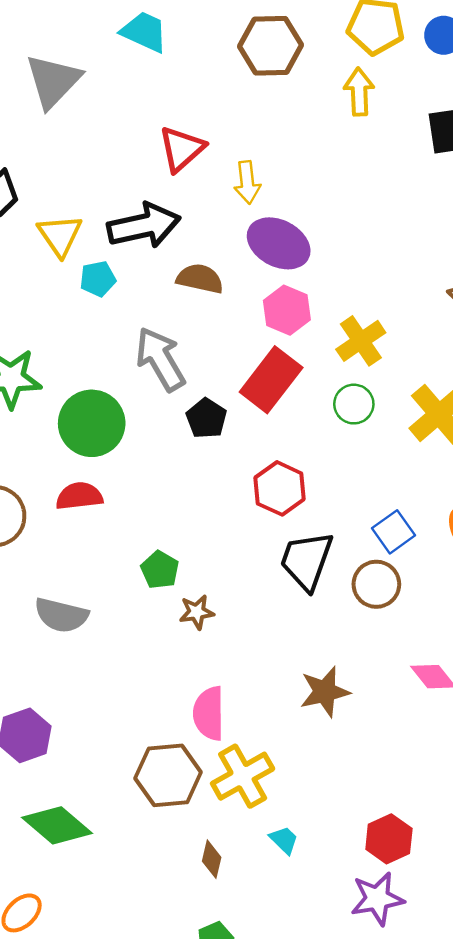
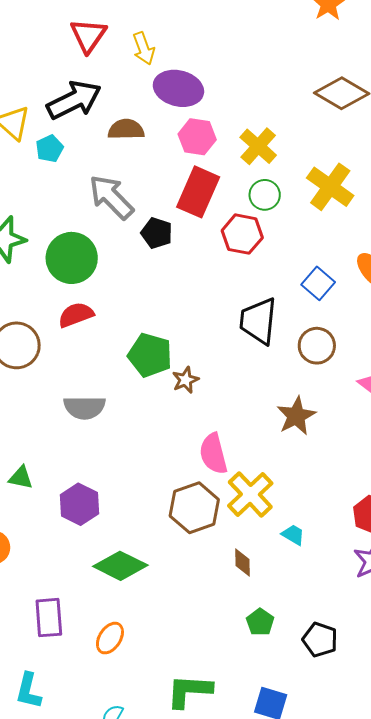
red hexagon: (280, 488) -> (242, 234), moved
green pentagon: (160, 570) -> (150, 355), size x1.5
brown circle: (376, 584) -> (317, 346), moved

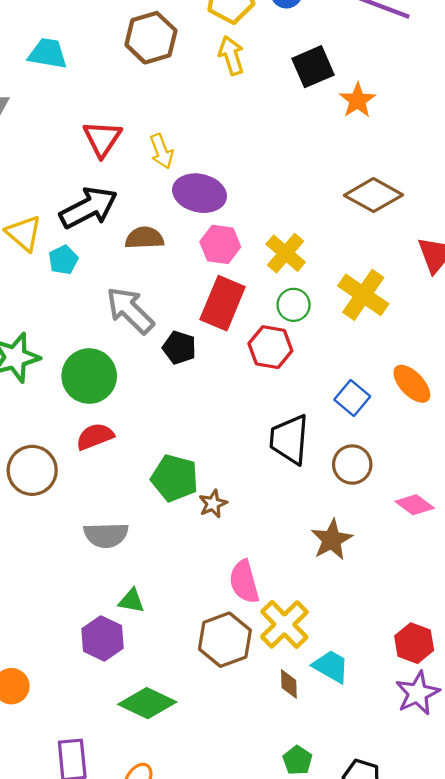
green triangle: (21, 478) -> (132, 601), moved
cyan trapezoid: (293, 535) -> (331, 666), size x1.5
brown diamond: (243, 562) -> (289, 684), moved

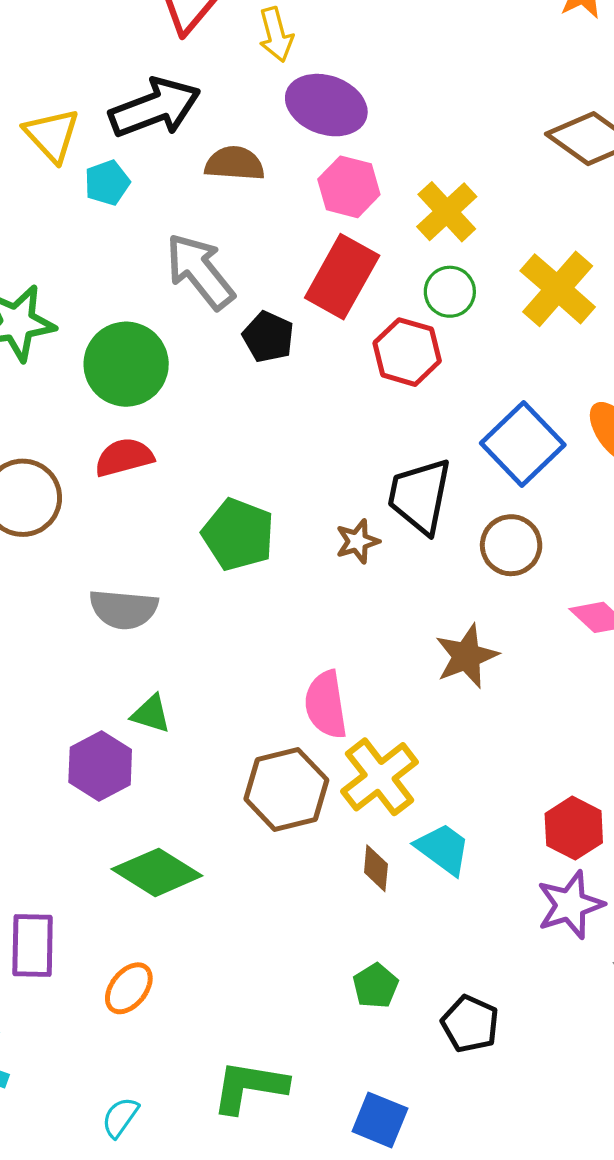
blue square: (352, 398) -> (523, 444), size x1.5
brown star: (213, 504) -> (357, 541), moved

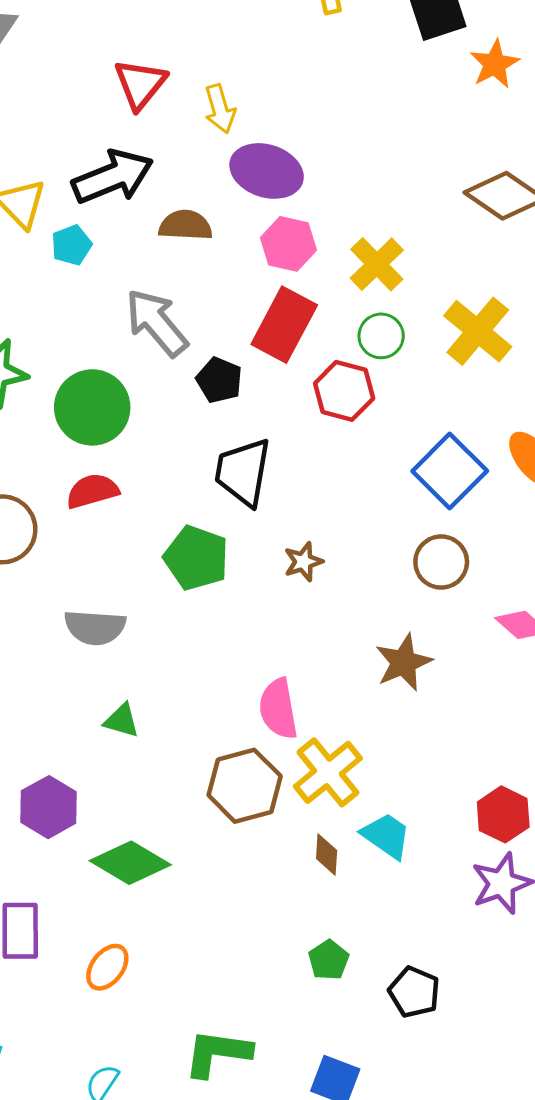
black trapezoid: (420, 496) -> (243, 472), moved
purple hexagon: (100, 766) -> (49, 807), moved

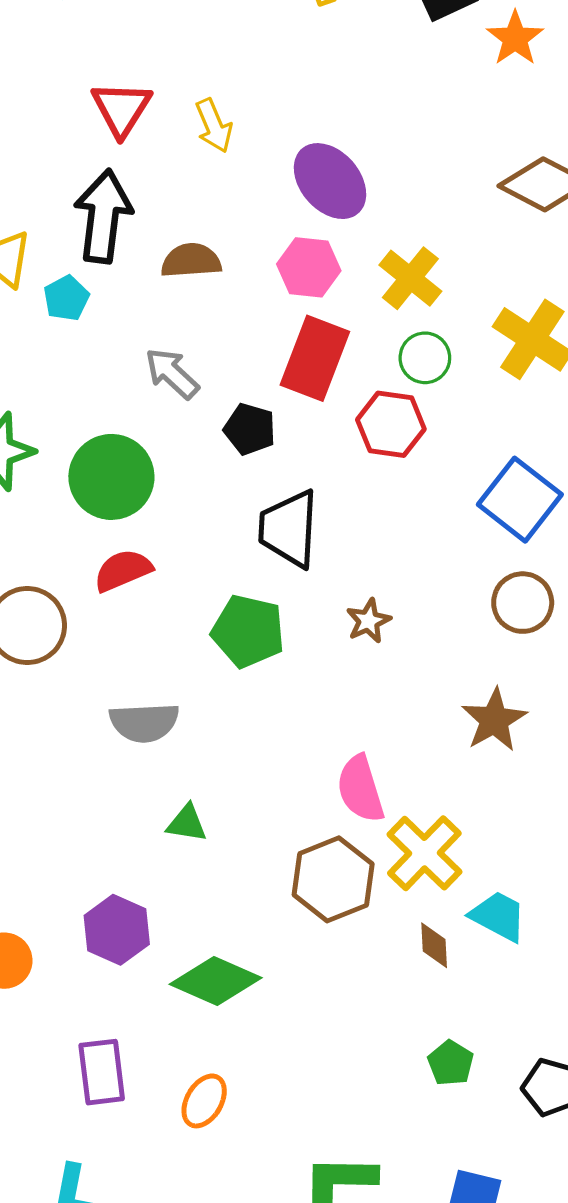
purple ellipse: (267, 171) -> (330, 181), moved, turned 38
black arrow: (113, 177) -> (103, 216), turned -54
gray arrow: (157, 323) -> (172, 373), size x0.7

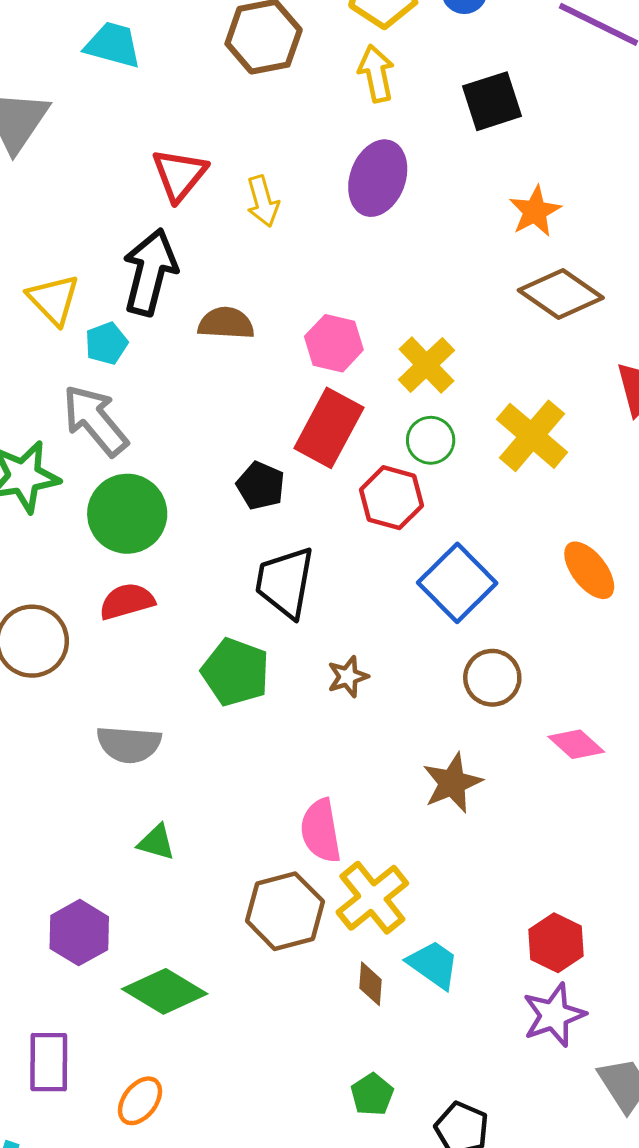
orange star: (515, 38) -> (535, 211), moved
purple ellipse: (330, 181) -> (378, 178), moved, turned 54
gray arrow: (172, 373) -> (95, 420), moved, size x1.4
blue square: (520, 500) -> (457, 583), moved

